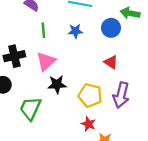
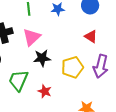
yellow pentagon: (90, 95) -> (72, 67), turned -30
red star: (88, 124) -> (45, 91), moved

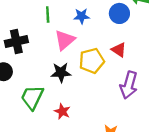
pink triangle: (32, 37) -> (65, 40), moved
yellow pentagon: (72, 67) -> (92, 61), moved

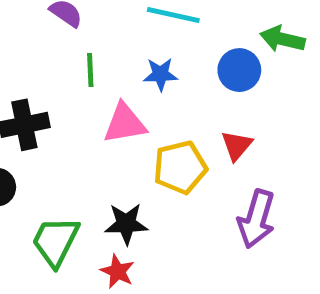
pink triangle: (65, 40) -> (125, 123), turned 30
red triangle: (119, 50) -> (237, 145), turned 35
black star: (61, 72) -> (126, 224), moved

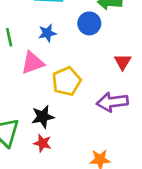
red triangle: (237, 145) -> (123, 62), moved
purple arrow: (256, 219) -> (112, 102), turned 76

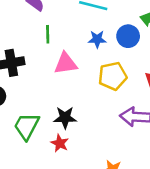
blue star: (47, 33) -> (97, 39), moved
yellow pentagon: (66, 81) -> (113, 76), moved

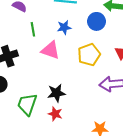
blue star: (97, 39) -> (64, 27), moved
pink triangle: (66, 63) -> (50, 50), turned 36

